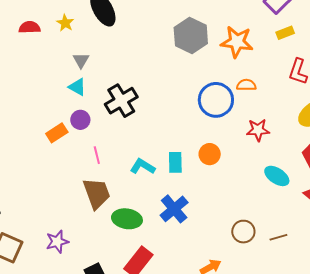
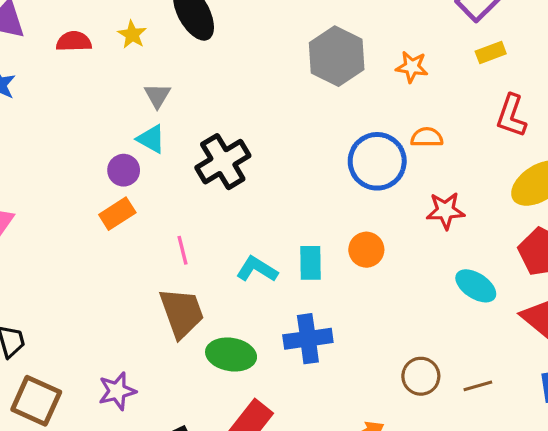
orange star: (237, 42) -> (412, 67), size x0.6
purple circle: (80, 120) -> (124, 170), moved
blue cross: (174, 209) -> (308, 339), turned 32

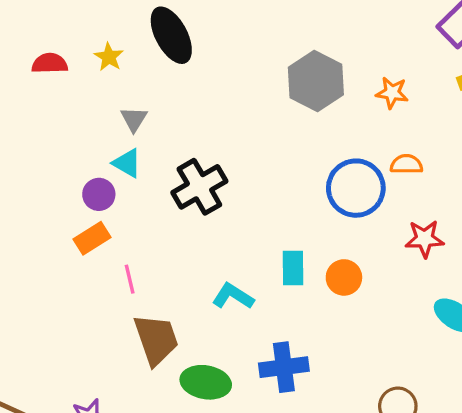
pink line: (182, 250) -> (130, 279), moved
cyan rectangle: (310, 263) -> (293, 268), moved

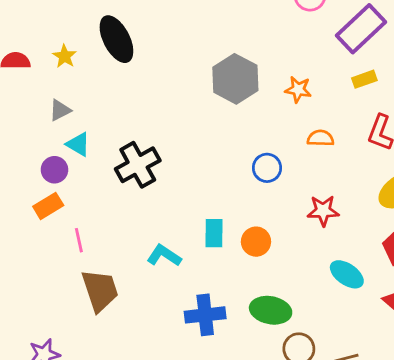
gray triangle: (134, 119) -> (60, 110), moved, turned 30
orange semicircle: (406, 164) -> (320, 138), moved
blue circle: (356, 188) -> (267, 168), size x0.6
green ellipse: (206, 382) -> (271, 310), moved

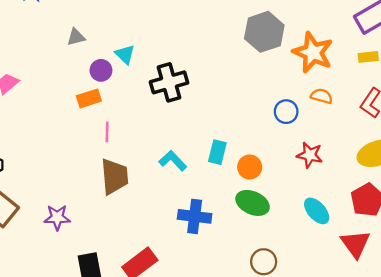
orange star: (298, 89) -> (313, 52), size x1.8
gray triangle: (60, 110) -> (76, 37), moved
blue circle: (267, 168) -> (286, 112), moved
green ellipse: (271, 310) -> (253, 203), moved

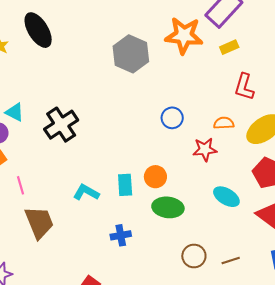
orange star: (313, 52) -> (184, 36), moved
orange semicircle: (322, 96) -> (224, 123), moved
cyan rectangle: (217, 152) -> (125, 185), moved
blue cross: (195, 216) -> (121, 235), size x0.7

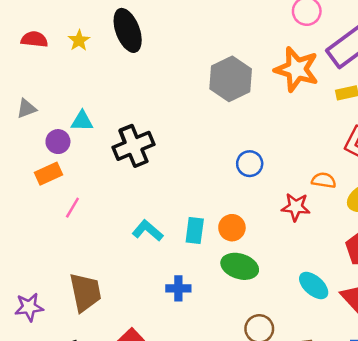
cyan triangle: (15, 112) -> (82, 121), turned -36
blue circle: (172, 118) -> (250, 164), moved
pink line: (20, 185) -> (72, 208), turned 36
cyan ellipse: (226, 197) -> (314, 286), moved
brown trapezoid: (39, 222) -> (85, 292), moved

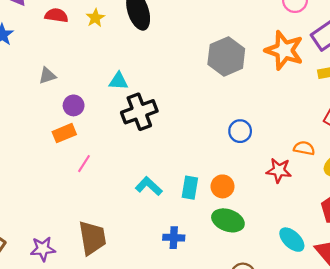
cyan triangle: (82, 121) -> (118, 81), moved

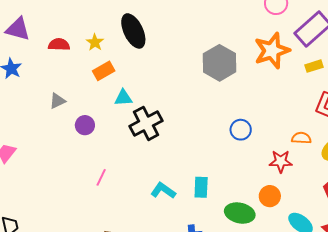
orange star: (284, 50) -> (272, 51), turned -30
orange rectangle: (64, 133) -> (104, 71), moved
orange circle: (223, 186) -> (270, 196), moved

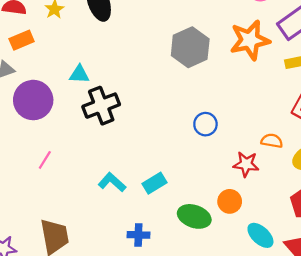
orange rectangle: (104, 71) -> (22, 40), moved
purple circle: (85, 125) -> (33, 100), size x1.8
cyan rectangle: (201, 187) -> (154, 183), turned 50

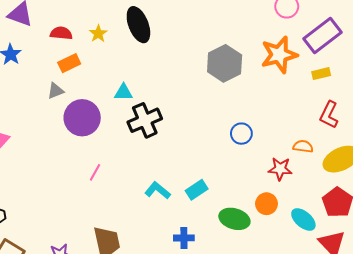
cyan ellipse: (260, 235) -> (303, 219), moved

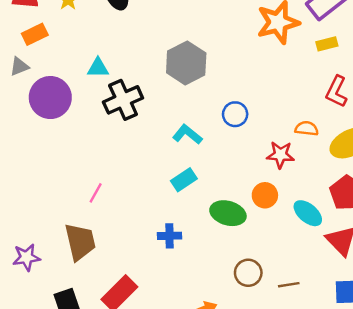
gray hexagon: (225, 63) -> (186, 63), moved
pink line: (95, 172) -> (96, 193), moved
cyan L-shape: (158, 190) -> (187, 134), moved

